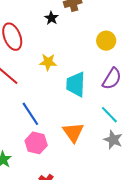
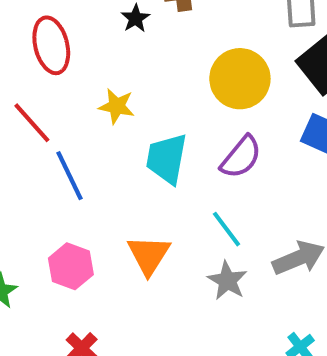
yellow circle: (106, 41) -> (240, 79), size x1.5
blue line: (30, 114) -> (70, 176), moved

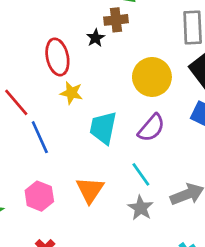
black star: (135, 18) -> (96, 38), moved
red ellipse: (51, 45) -> (57, 57), moved

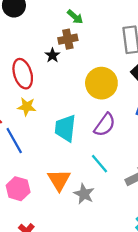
yellow star: (71, 93) -> (27, 107), moved
gray star: (141, 208) -> (84, 194), moved

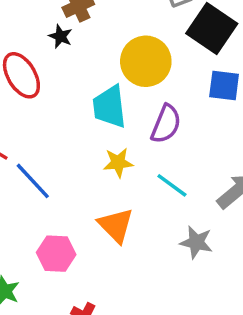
yellow star: (27, 107) -> (118, 163), moved
cyan trapezoid: (65, 128) -> (110, 107), moved
gray star: (84, 194) -> (196, 242), moved

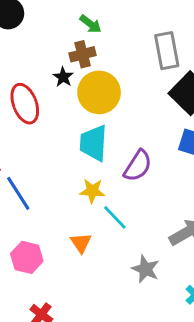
yellow circle: (146, 61) -> (99, 92), moved
cyan line: (172, 185) -> (115, 217), moved
orange triangle: (116, 225) -> (81, 243), size x0.7

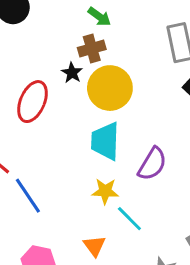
red ellipse: (25, 104) -> (32, 102), turned 45

